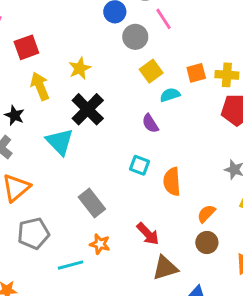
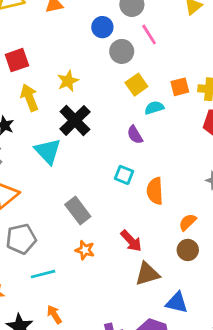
cyan line: (71, 265) -> (43, 274), moved

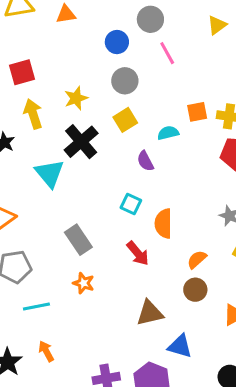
gray circle: (122, 51) -> (125, 81), moved
yellow square: (136, 85) -> (125, 120), moved
red arrow: (131, 241) -> (138, 253), moved

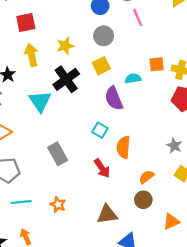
purple semicircle: (145, 161) -> (114, 98), size x1.5
orange star: (84, 283) -> (58, 205), moved

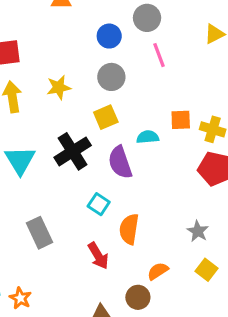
black cross: (66, 79) -> (73, 151), moved
brown circle: (143, 200) -> (138, 297), moved
orange star: (58, 205) -> (20, 298), moved

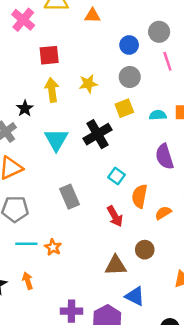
cyan semicircle: (148, 137) -> (158, 115), moved
purple semicircle: (120, 162) -> (165, 157), moved
orange semicircle: (158, 271) -> (163, 213), moved

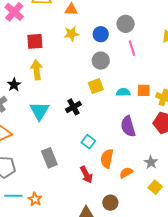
yellow star: (88, 84) -> (71, 34), moved
black cross: (98, 134) -> (73, 107), size x0.7

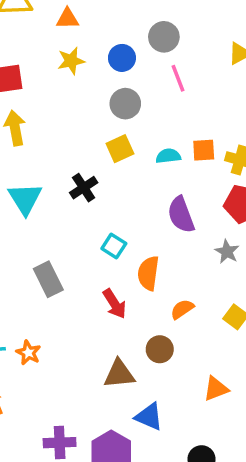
gray star: (151, 162) -> (227, 252), moved
orange semicircle: (126, 173) -> (182, 309), moved

